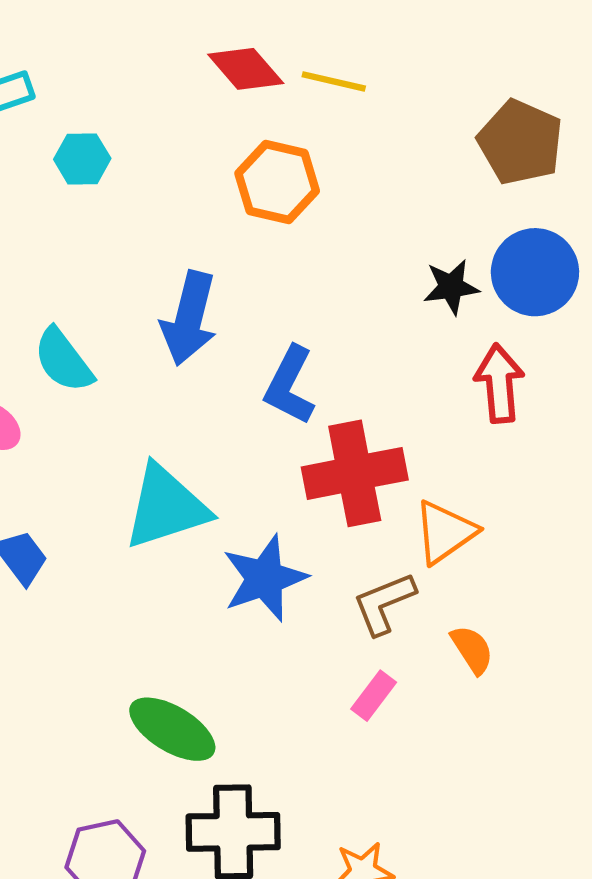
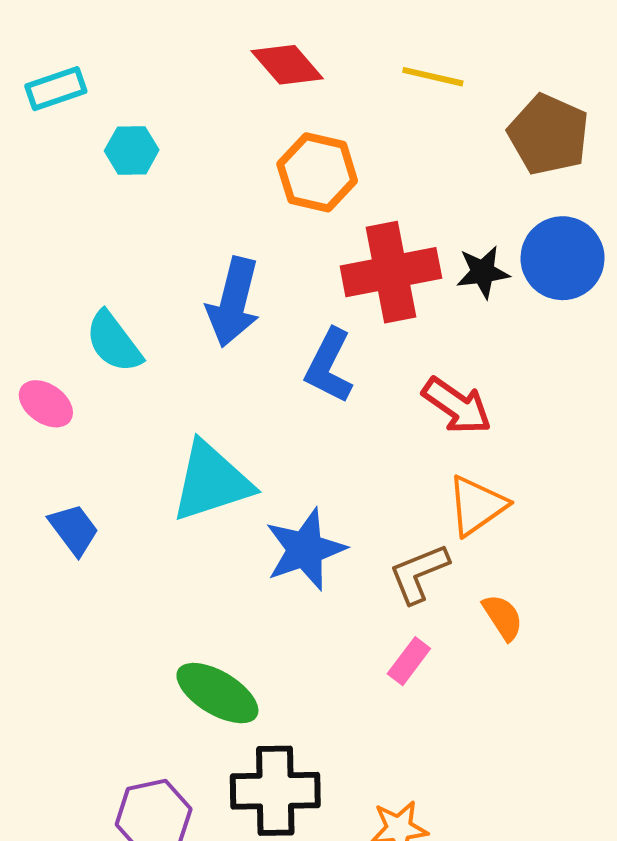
yellow line: (334, 81) -> (433, 77), moved
red arrow: (499, 383) -> (457, 406), moved, turned 130
red cross: (355, 473) -> (391, 272), moved

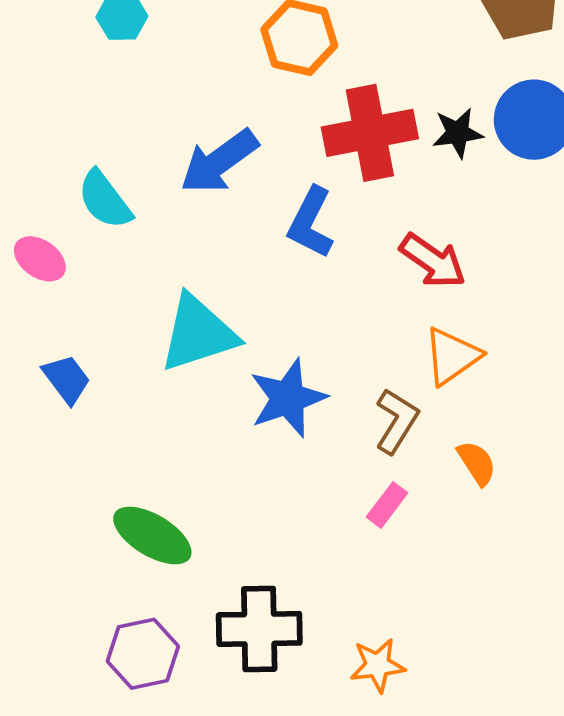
blue arrow: (233, 302) -> (219, 162), turned 40
brown L-shape: (419, 573) -> (397, 421), turned 144
green ellipse: (217, 693) -> (152, 535), moved

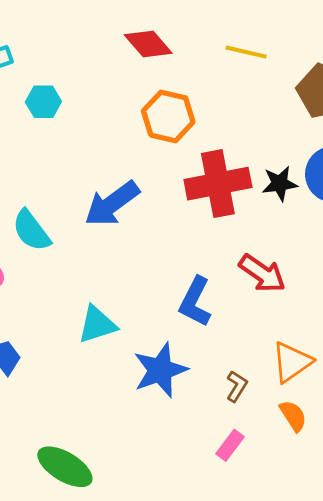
blue L-shape: (311, 223) -> (195, 302), moved
cyan triangle: (198, 333) -> (97, 324), size x0.7
orange triangle: (452, 356) -> (292, 362), moved
brown L-shape: (397, 421) -> (237, 386), size x0.7

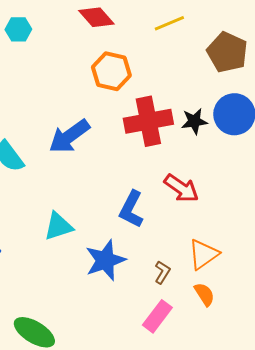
yellow line: (246, 52) -> (169, 23), turned -36
cyan hexagon: (43, 102) -> (18, 29), moved
pink rectangle: (230, 445) -> (157, 316), size x1.4

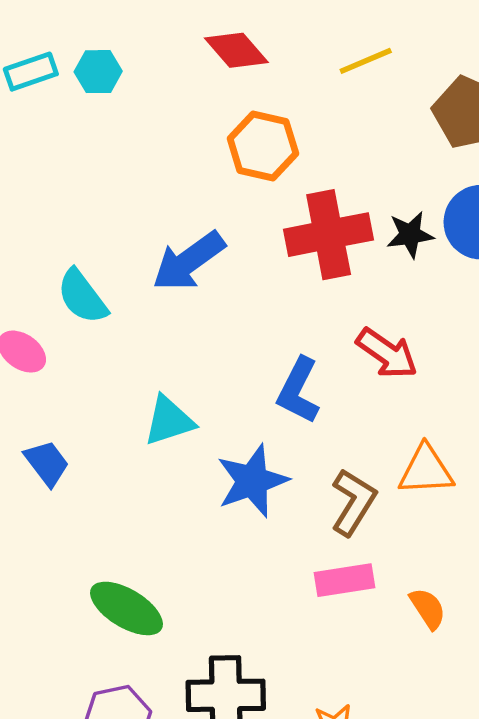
orange triangle: (203, 254) -> (426, 470), turned 32
brown L-shape: (162, 272) -> (353, 502), size x1.6
orange semicircle: (204, 294) -> (428, 608), moved
pink rectangle: (157, 316) -> (344, 580), turned 44

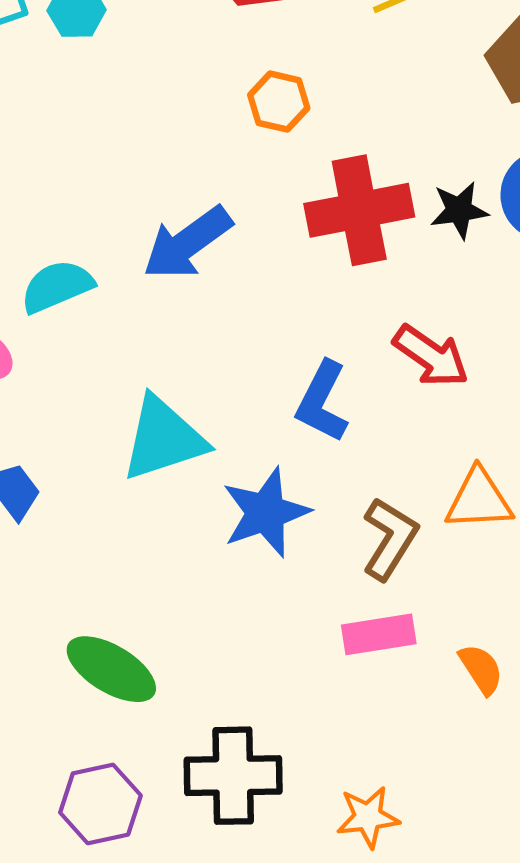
orange hexagon: (263, 146) -> (279, 102), size x0.7
cyan semicircle: (82, 297) -> (57, 286), turned 104
cyan triangle: (169, 421) -> (164, 439), size x1.4

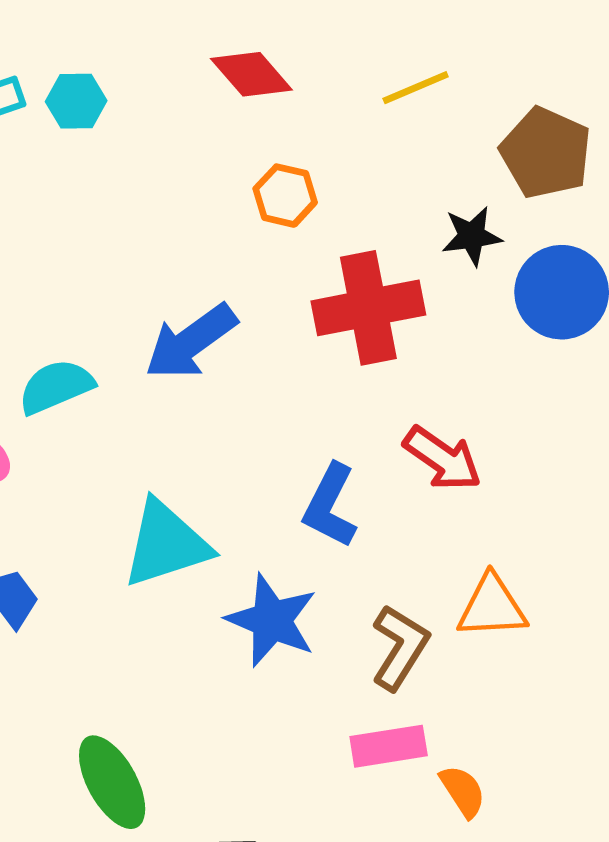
black star: (459, 210) -> (472, 236), moved
blue star: (266, 513) -> (272, 620), turned -30
green ellipse: (111, 669) -> (112, 782), turned 30
orange semicircle: (481, 669) -> (463, 791), moved

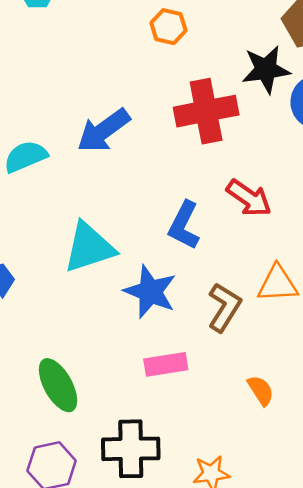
orange hexagon: (285, 196) -> (168, 27), moved
black star: (472, 236) -> (266, 70), size x1.4
pink rectangle: (389, 746) -> (166, 364), moved

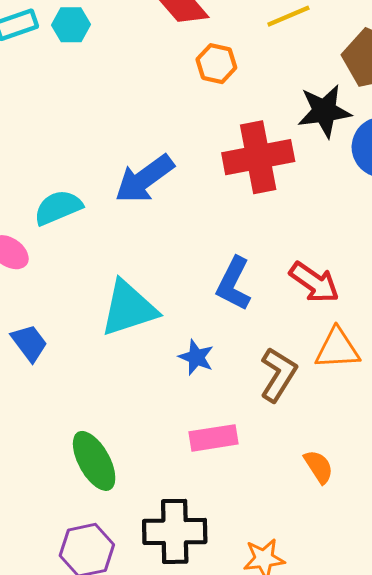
red arrow: (249, 198) -> (314, 282), moved
blue star: (150, 292) -> (196, 357), size x0.6

